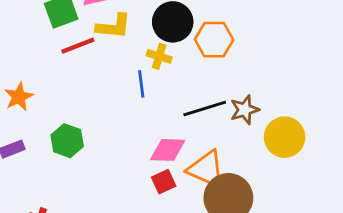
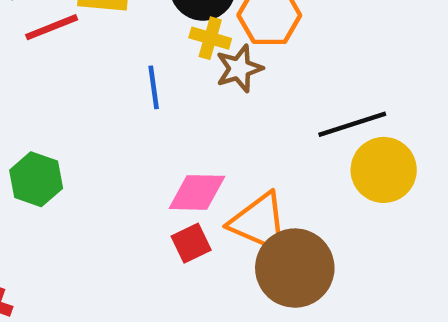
yellow cross: (159, 56) -> (210, 38), moved
black line: (205, 109) -> (352, 124), moved
brown star: (245, 110) -> (239, 69), moved

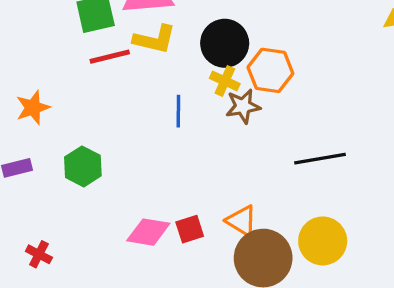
yellow circle: (384, 170) -> (323, 241), moved
pink diamond: (197, 192) -> (148, 232), moved
orange triangle: (259, 222) -> (242, 221), size x0.7

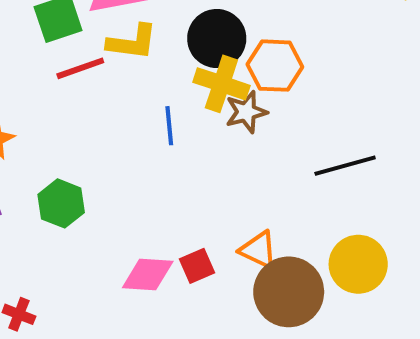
yellow cross: (225, 81) -> (221, 84), size x1.5

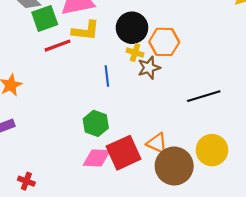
yellow cross: (221, 84) -> (135, 53), size x0.6
green hexagon: (61, 203) -> (96, 123), moved
red square: (197, 266) -> (124, 153), size x1.8

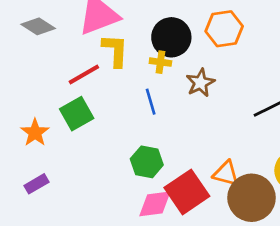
green square: (45, 18) -> (77, 114), moved
yellow L-shape: (86, 31) -> (115, 50), turned -84
orange hexagon: (164, 42) -> (224, 29), moved
yellow cross: (135, 53) -> (160, 62), moved

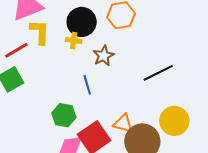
blue line: (151, 102) -> (87, 85), moved

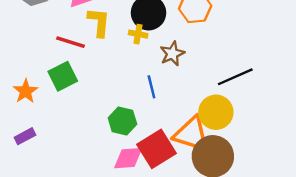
red line: (16, 50) -> (70, 42), turned 45
yellow circle: (174, 121) -> (216, 112), moved
orange triangle: (123, 123) -> (191, 134), size x1.6

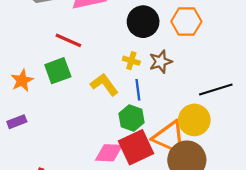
yellow L-shape: (99, 22) -> (104, 85), moved, turned -48
yellow cross: (138, 34) -> (131, 61), moved
green hexagon: (122, 121) -> (132, 118), moved

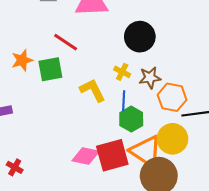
orange hexagon: (186, 22) -> (172, 97), moved
orange star: (22, 81) -> (22, 60), moved
green hexagon: (132, 118) -> (131, 119), moved

